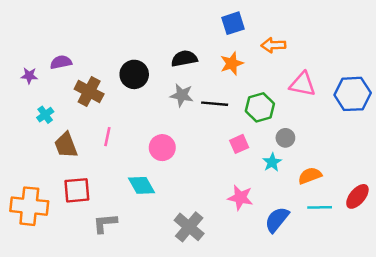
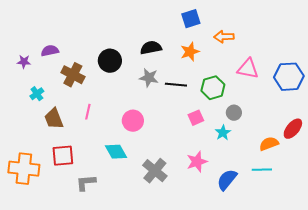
orange semicircle: (310, 176) -> (269, 144), moved
red ellipse: (357, 196) -> (293, 129), moved
pink star: (240, 198) -> (197, 162), turned -30
gray cross: (189, 227) -> (155, 171), moved

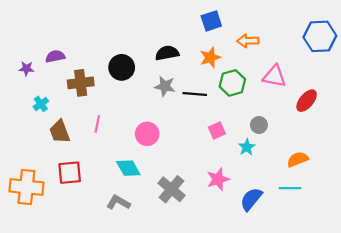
brown cross: (73, 75) -> (81, 83), turned -35
blue hexagon: (289, 77) -> (320, 36), moved
green hexagon: (213, 88) -> (232, 83), moved
red ellipse: (293, 129) -> (307, 101), moved
gray L-shape: (86, 183) -> (118, 202), moved, turned 35

